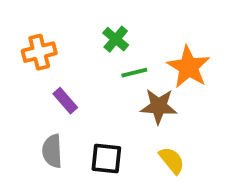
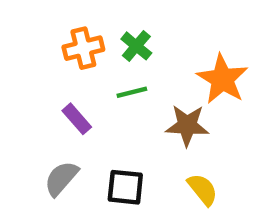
orange cross: (39, 52) -> (83, 48), moved
green line: (134, 73) -> (132, 92), moved
gray semicircle: (52, 151) -> (61, 178), turned 44

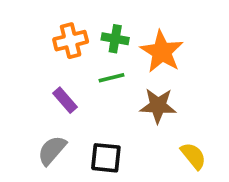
green cross: (136, 46) -> (115, 39), turned -30
orange star: (222, 79) -> (162, 52), moved
yellow semicircle: (203, 189) -> (193, 156), moved

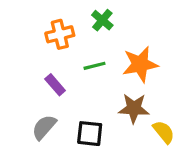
green cross: (115, 39) -> (102, 20), moved, turned 30
orange star: (162, 52) -> (140, 64), moved, turned 30
brown star: (158, 106) -> (134, 108), moved

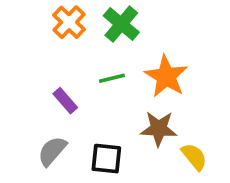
green cross: (102, 20) -> (121, 24), size x1.4
orange cross: (60, 34) -> (69, 22), moved, turned -32
orange star: (140, 64) -> (166, 76), turned -30

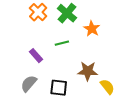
orange star: (166, 76) -> (92, 29), moved, size x0.7

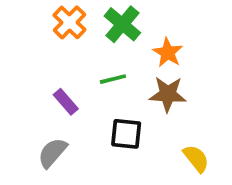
brown star: (88, 71) -> (168, 94), moved
black square: (59, 88) -> (126, 134), moved

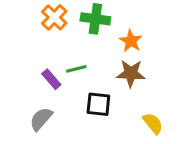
green cross: (122, 24) -> (95, 19), turned -32
green line: (113, 79) -> (76, 69), moved

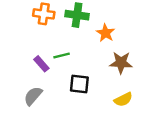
orange cross: (54, 17) -> (44, 14), turned -36
brown star: (131, 73) -> (121, 63), moved
yellow semicircle: (153, 123) -> (123, 99), turned 102

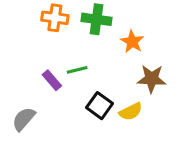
black square: (79, 84) -> (99, 106), turned 30
gray semicircle: (33, 96) -> (24, 119), moved
yellow semicircle: (123, 99) -> (131, 112), moved

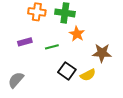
orange star: (132, 42) -> (77, 34), moved
purple rectangle: (52, 80) -> (25, 42), moved, turned -64

